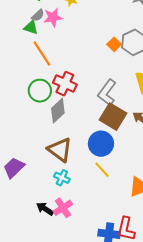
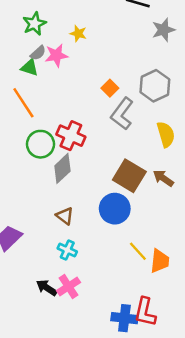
orange square: (114, 44) -> (110, 88), moved
orange line: (42, 53) -> (23, 103), moved
gray L-shape: (107, 93) -> (122, 114), moved
brown triangle: (60, 150) -> (65, 216), size x0.6
yellow line: (102, 170) -> (138, 251), moved

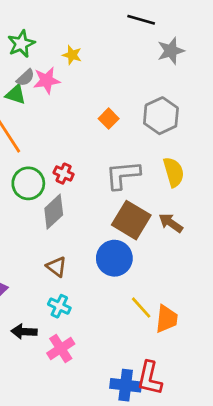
gray L-shape: (122, 114) -> (123, 175), moved, turned 48
red cross: (71, 136) -> (64, 174), size x0.6
black arrow: (47, 288) -> (24, 332), moved, turned -30

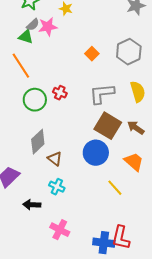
gray diamond: (54, 212) -> (38, 142), moved
orange trapezoid: (167, 319) -> (134, 162), moved, turned -55
pink cross: (61, 348) -> (60, 230), moved, turned -30

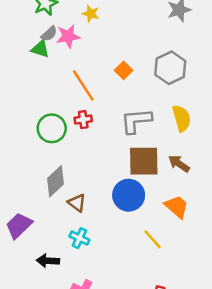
orange line: (21, 66) -> (83, 85), moved
red cross: (60, 93) -> (83, 120), turned -32
brown square: (108, 126) -> (144, 161), turned -32

